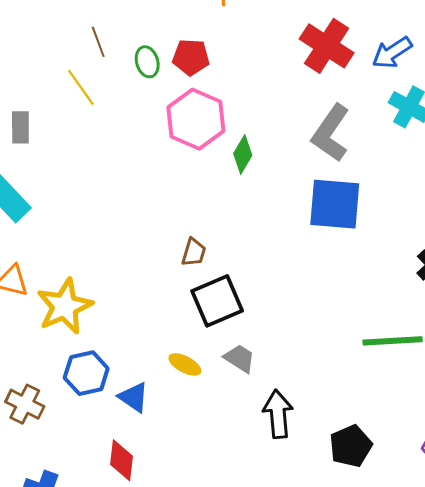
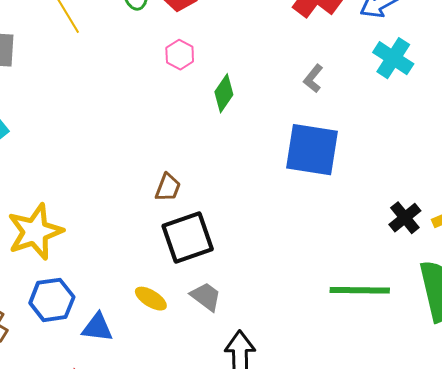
pink hexagon: (196, 119) -> (180, 55), size x0.5
gray L-shape: (331, 133) -> (313, 78), size x0.5
blue triangle: (134, 397) -> (97, 327), turned -32

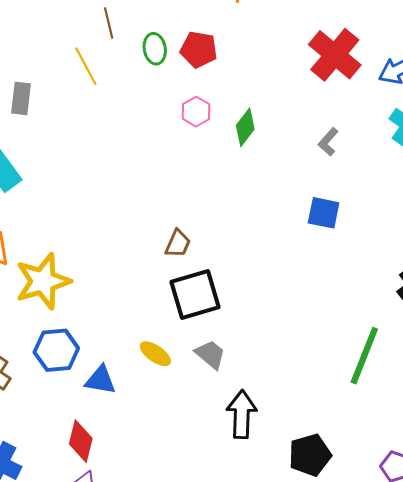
green diamond: (224, 93) -> (245, 127), moved
blue square: (312, 150) -> (324, 213), size x0.6
green line: (360, 290) -> (364, 356), turned -72

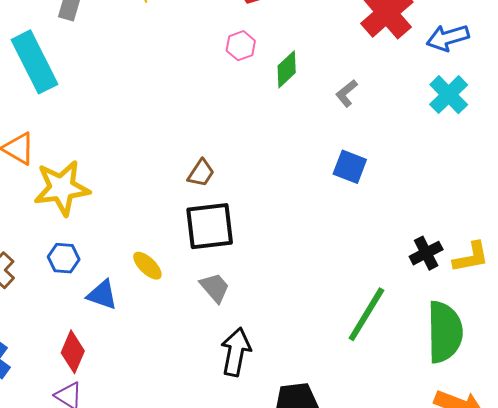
gray L-shape: (328, 142) -> (347, 93), moved
blue hexagon: (56, 350) -> (64, 258), size x0.7
yellow ellipse: (155, 354) -> (147, 266), moved

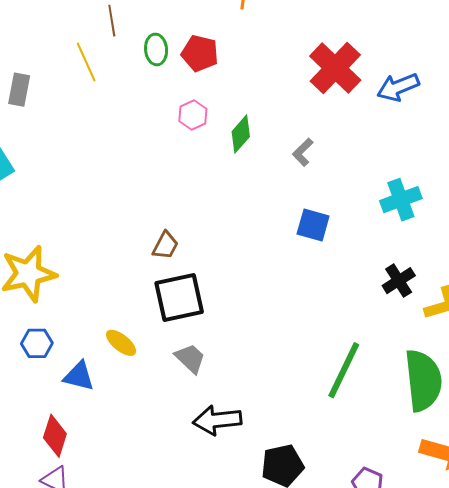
cyan cross: (449, 95) -> (401, 200), moved, turned 30
black cross: (426, 253) -> (399, 281), moved
black arrow: (236, 352) -> (217, 420), turned -102

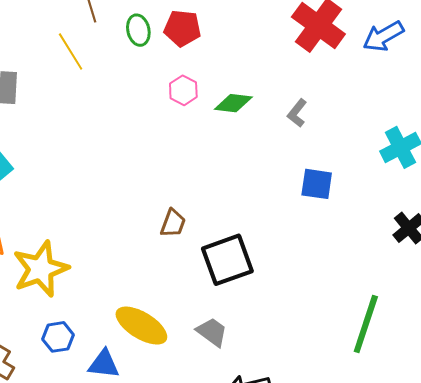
green diamond: (241, 134) -> (233, 103), turned 63
black square: (179, 297) -> (227, 260), moved
yellow ellipse: (121, 343) -> (141, 326), size x1.6

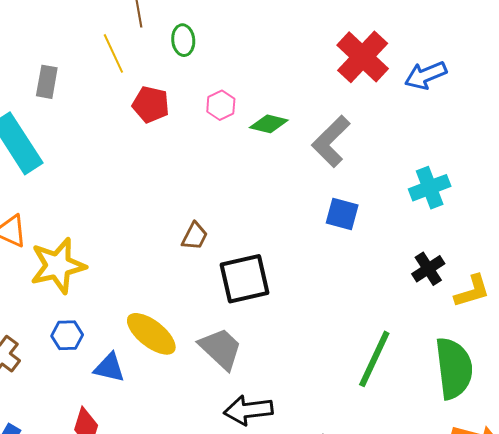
red pentagon: (182, 28) -> (151, 104), moved
gray L-shape: (297, 113) -> (331, 141), size x1.8
gray trapezoid: (212, 332) -> (221, 349), size x1.4

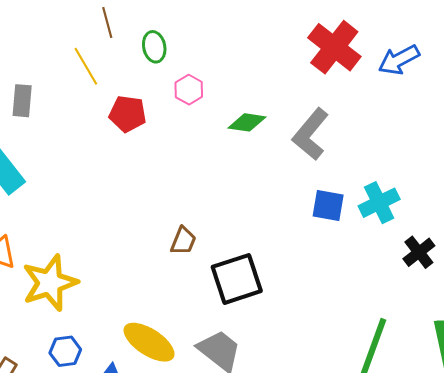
pink hexagon: (221, 105) -> (189, 90), moved
cyan cross: (430, 188) -> (379, 203), moved

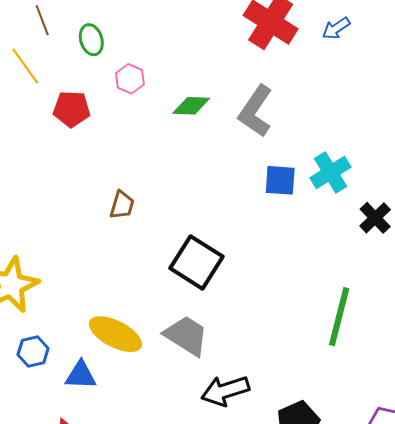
blue arrow: (399, 60) -> (336, 28), size x0.7
brown trapezoid: (183, 241) -> (122, 205), moved
black square: (237, 279) -> (197, 262), turned -34

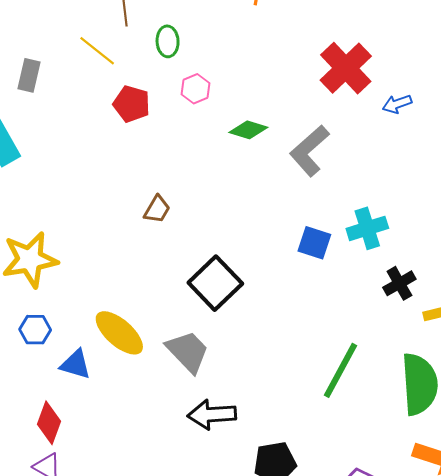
blue arrow: (336, 28) -> (397, 104), moved
yellow line: (25, 66) -> (97, 51), turned -30
blue square: (280, 180) -> (314, 243), moved

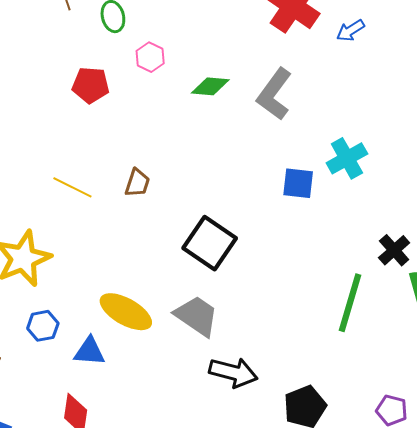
yellow line: (97, 51) -> (72, 187), moved
black cross: (399, 283) -> (394, 250), moved
black arrow: (212, 415) -> (233, 372), turned -150

